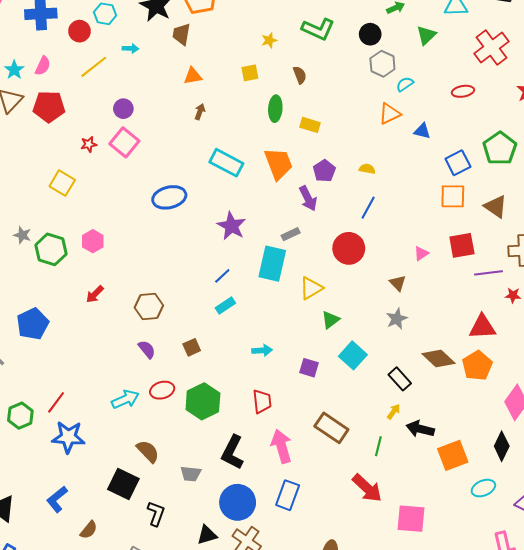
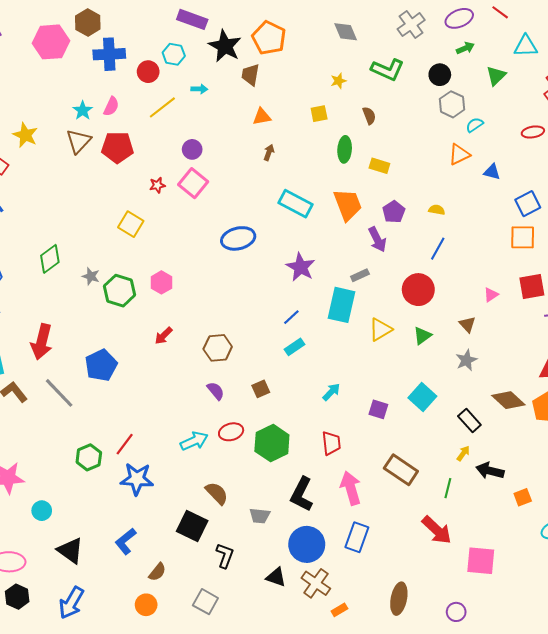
green triangle: (330, 320) -> (422, 336), moved
cyan arrow: (262, 350) -> (331, 392), turned -42
orange square: (453, 455) -> (523, 497), size x0.6
black triangle: (207, 535) -> (276, 577), turned 35

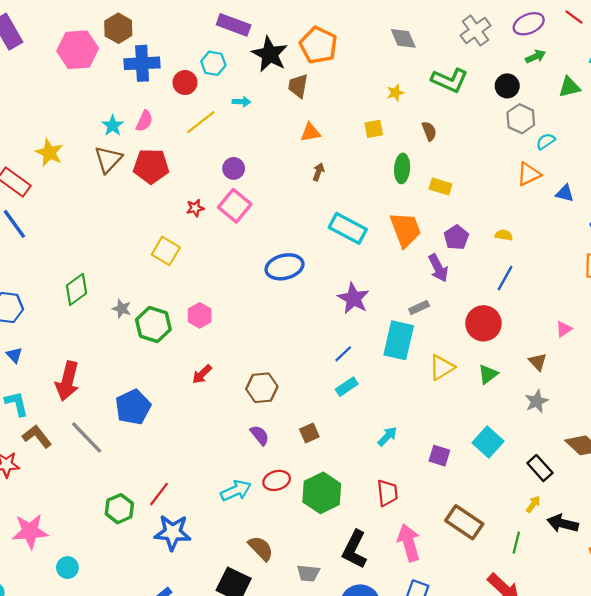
green triangle: (496, 76) -> (569, 87), turned 30

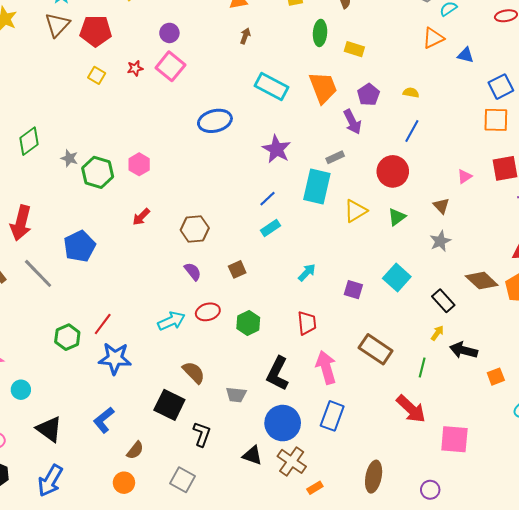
yellow square: (166, 251) -> (97, 75), moved, size x0.7
green hexagon: (322, 493) -> (248, 323), size x0.7

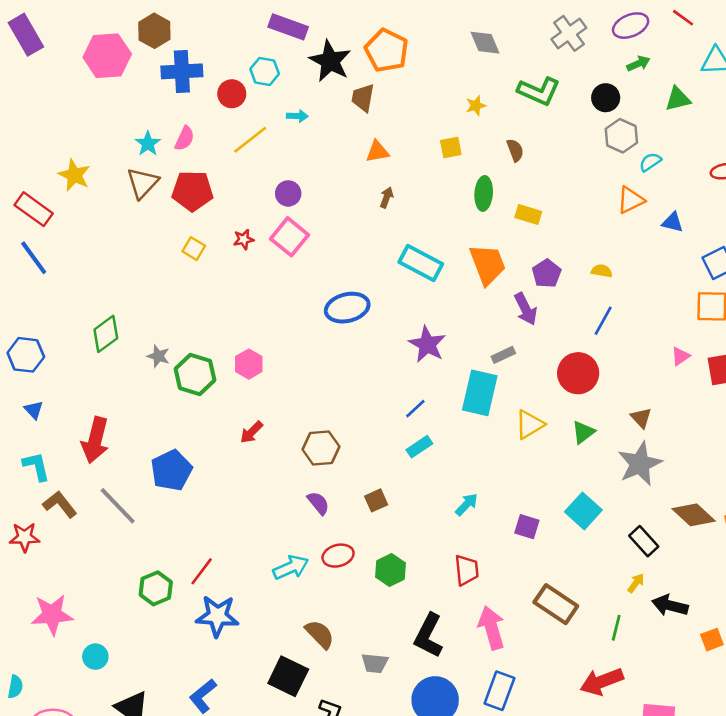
pink triangle: (465, 176) -> (680, 356), moved
gray star: (440, 241) -> (640, 464), size x1.6
red arrow: (411, 409) -> (602, 682), turned 116

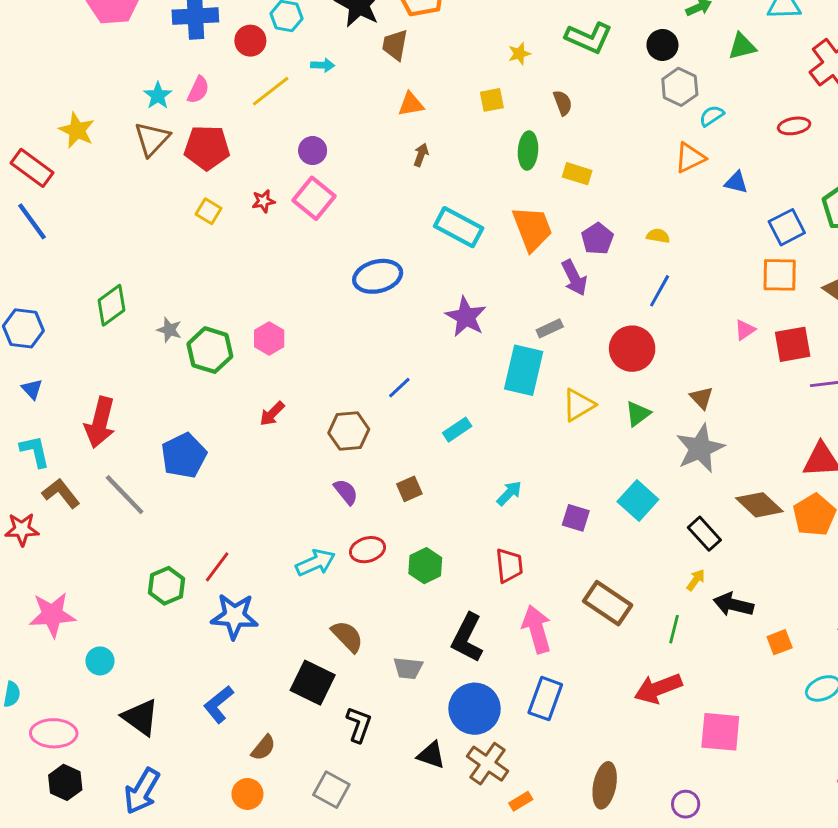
blue line: (415, 409) -> (399, 388), moved

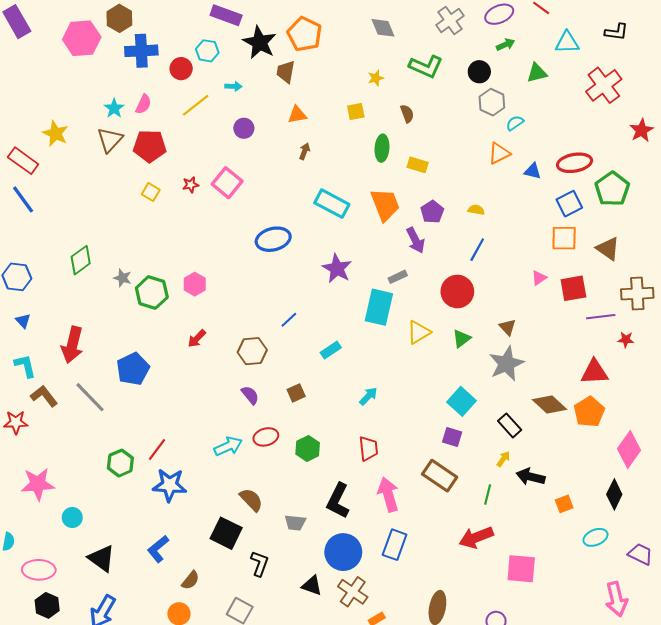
red ellipse: (794, 126) -> (575, 163), moved, size x1.5
purple circle: (313, 151) -> (244, 128), moved
purple square: (576, 518) -> (452, 437), moved

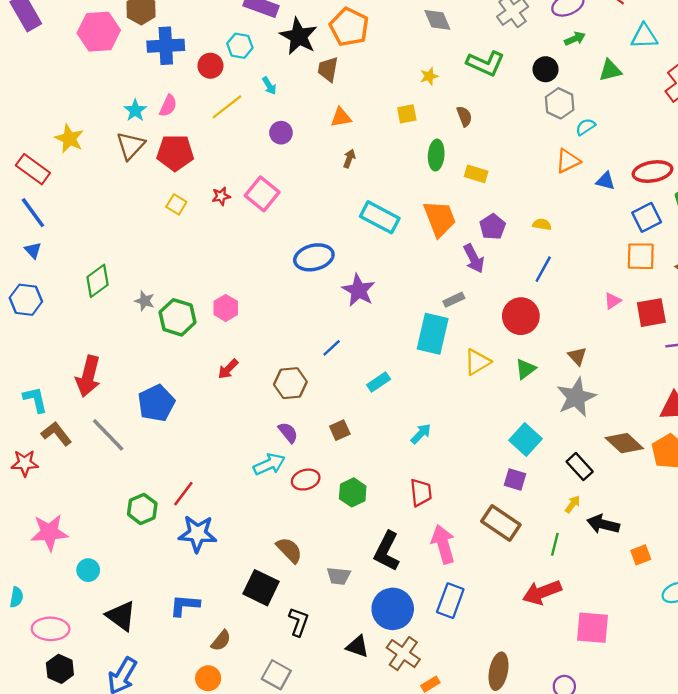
cyan arrow: (233, 86) -> (269, 86), turned 56
purple star: (337, 268) -> (359, 290), moved
blue triangle: (23, 321) -> (33, 250), moved
cyan arrow: (228, 446) -> (269, 464), moved
blue L-shape: (158, 549) -> (185, 605), turned 44

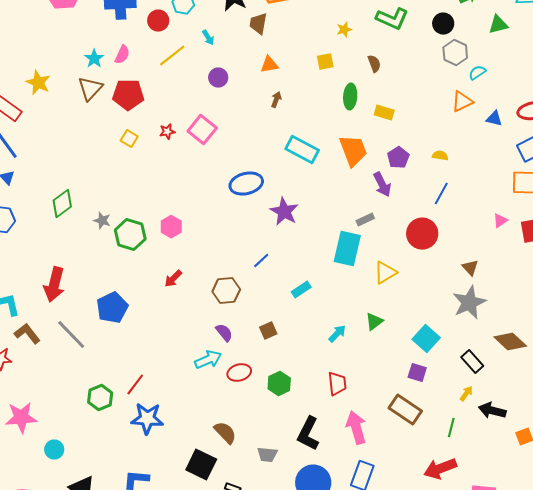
green triangle: (526, 369) -> (374, 322), moved

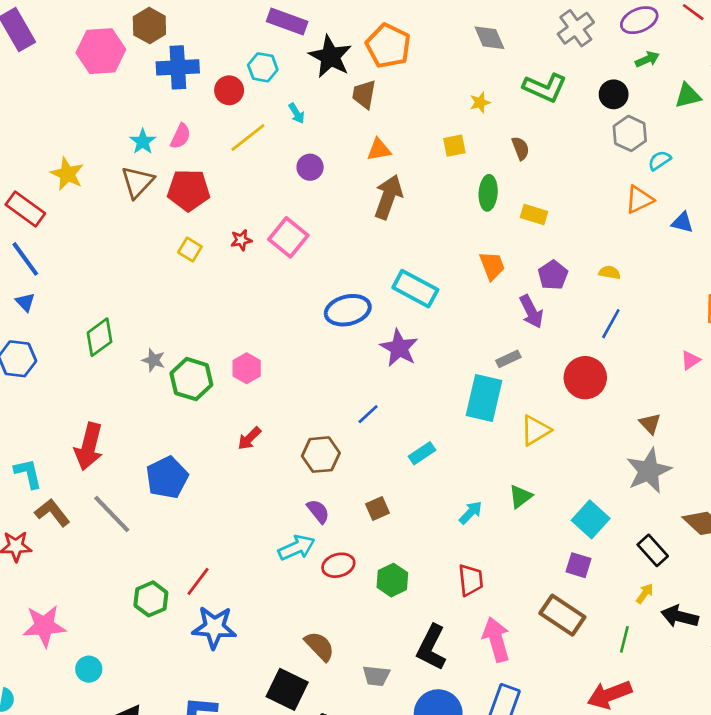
brown arrow: (276, 100) -> (388, 197), size x2.0
cyan rectangle: (302, 150) -> (415, 289), moved
orange trapezoid: (353, 151) -> (492, 266), size x0.7

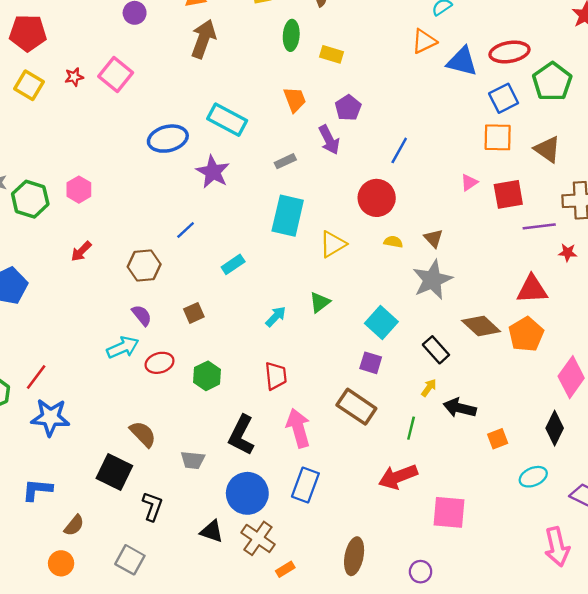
blue triangle: (682, 223) -> (462, 61), size x1.6
yellow square: (190, 249) -> (29, 85), size x1.4
yellow semicircle: (610, 272) -> (393, 242), moved
gray rectangle: (508, 359) -> (285, 161), moved

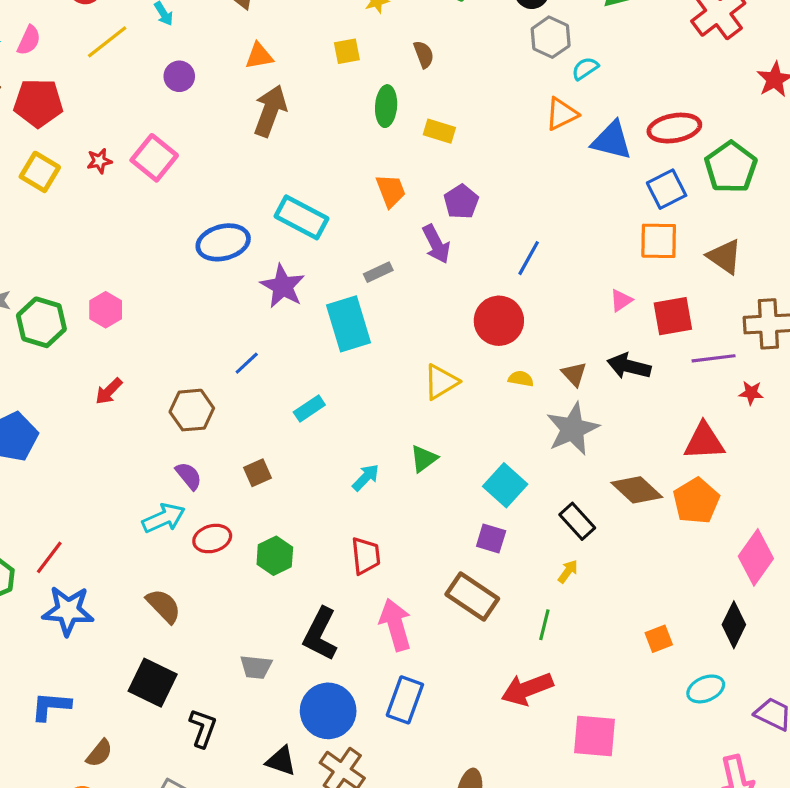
cyan rectangle: (288, 216) -> (348, 324), moved, turned -30
black arrow: (460, 408) -> (629, 366), moved
brown semicircle: (143, 434) -> (164, 606), moved

